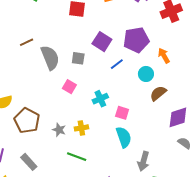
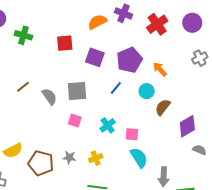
purple square: (102, 42) -> (95, 57), moved
gray semicircle: (50, 58) -> (49, 96), size x0.7
gray square: (78, 58) -> (77, 91), size x1.5
gray star: (59, 130) -> (69, 157), moved

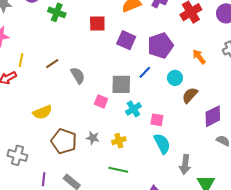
orange arrow: (160, 69) -> (199, 57), moved
gray square: (77, 91) -> (121, 84), moved
yellow semicircle: (13, 151) -> (42, 112), moved

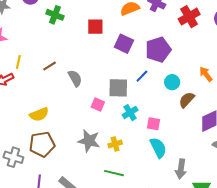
orange arrow: (199, 57) -> (206, 74), moved
gray star: (93, 138) -> (89, 141), size x1.6
brown pentagon: (64, 141) -> (42, 144), moved, turned -30

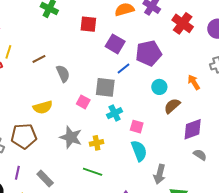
red cross: (189, 17) -> (183, 23), turned -30
blue line: (142, 76) -> (124, 69), moved
yellow semicircle: (39, 114) -> (43, 107), moved

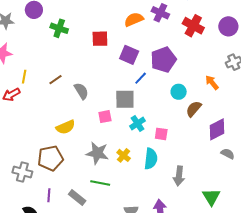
pink square: (83, 102) -> (105, 117), turned -32
yellow cross: (97, 143) -> (124, 155), turned -32
cyan semicircle: (139, 151) -> (151, 159), moved, turned 35
green line: (93, 172) -> (100, 183), moved
gray arrow: (160, 174) -> (179, 176), moved

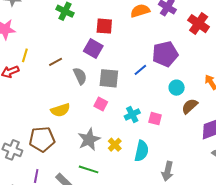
purple square: (129, 55) -> (93, 49), moved
gray square: (125, 99) -> (109, 78), moved
pink square: (105, 117) -> (101, 104), turned 32
pink square: (161, 134) -> (155, 119), moved
gray star: (97, 153) -> (89, 139), turned 30

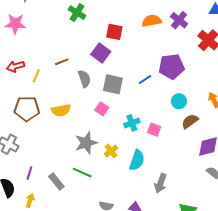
yellow line: (25, 55) -> (36, 76), moved
brown pentagon: (42, 139) -> (27, 109), moved

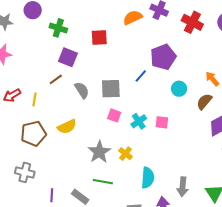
purple square: (101, 53) -> (68, 57), moved
pink square: (102, 109) -> (114, 115), moved
brown semicircle: (190, 121) -> (204, 102), moved
cyan semicircle: (137, 160) -> (148, 178), moved
gray arrow: (160, 183) -> (183, 187), moved

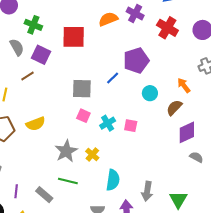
red square: (99, 37) -> (74, 37), size x1.4
gray semicircle: (82, 90) -> (17, 47), moved

